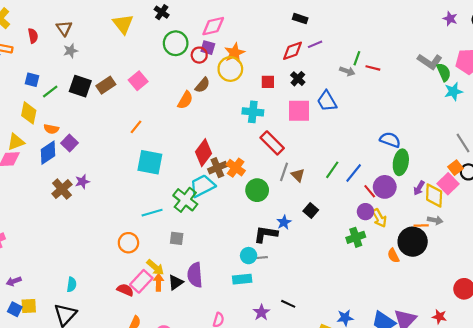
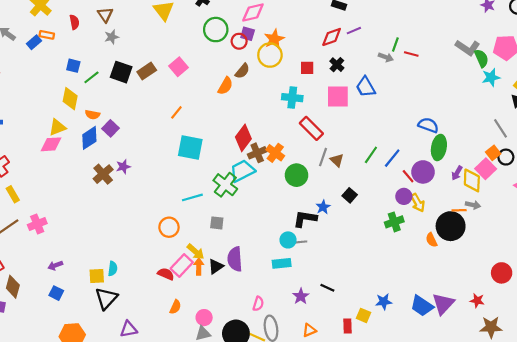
yellow square: (29, 306) -> (97, 276), moved

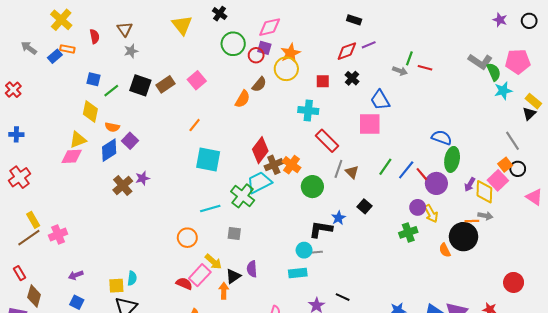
pink square: (338, 96) -> (370, 124), moved
red line: (408, 176) -> (422, 174), moved
yellow rectangle: (13, 194) -> (33, 220), moved
purple semicircle: (235, 259) -> (252, 269), size x0.7
orange arrow: (199, 267) -> (224, 291), moved

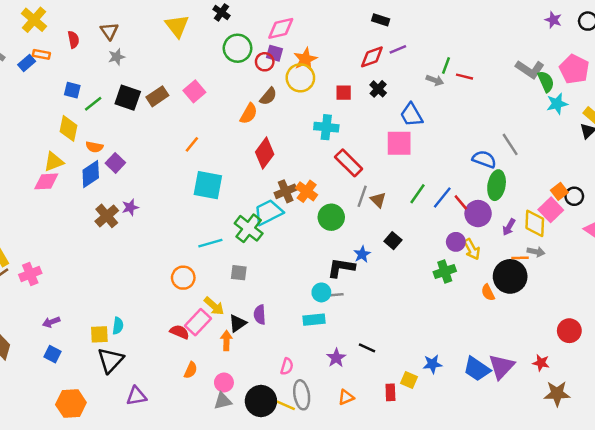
pink pentagon: (518, 61) -> (574, 69), turned 30
gray line: (512, 141) -> (510, 144), moved
red diamond: (260, 150) -> (265, 153), moved
purple arrow: (470, 184) -> (509, 227), moved

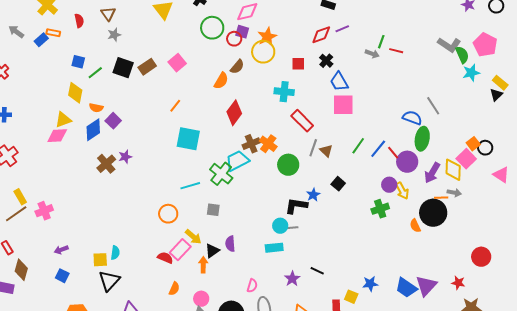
blue trapezoid: (411, 115) -> (339, 82), moved
purple arrow: (509, 227) -> (432, 173), size x1.5

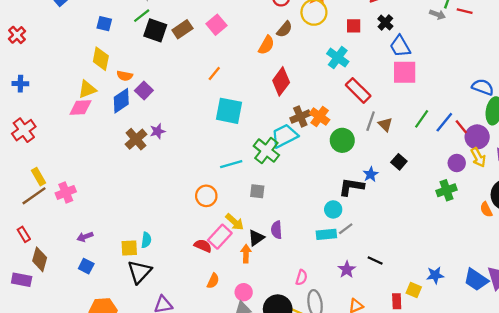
green line: (95, 73) -> (142, 16), moved
cyan cross: (284, 92) -> (338, 58), turned 30
yellow arrow: (402, 191) -> (478, 157), moved
gray line: (291, 228) -> (346, 229), moved, turned -32

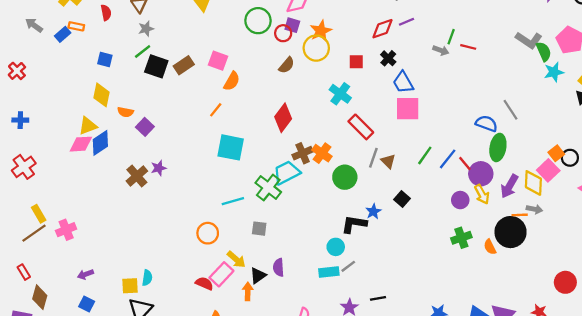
pink square: (216, 25) -> (218, 61), turned -30
orange semicircle: (266, 45) -> (232, 81), moved
blue diamond: (121, 101) -> (100, 143), moved
green cross: (447, 190) -> (461, 238), moved
black line: (375, 260) -> (378, 298), turned -35

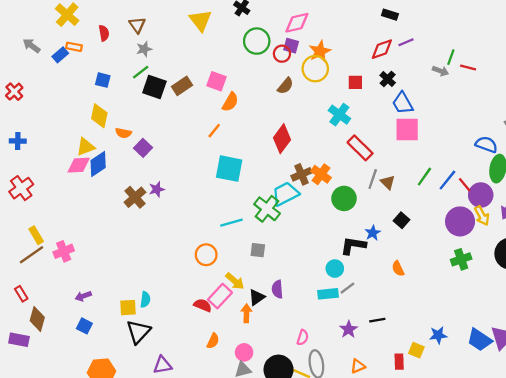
purple circle: (460, 200) -> (460, 221), size x1.6
orange semicircle: (490, 247) -> (398, 269), moved

